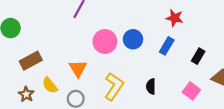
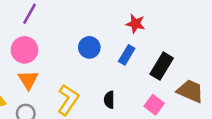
pink circle: (105, 42) -> (24, 50), moved
black rectangle: (198, 56) -> (162, 66), size x1.5

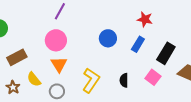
pink square: (154, 105) -> (153, 77), moved

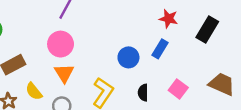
blue circle: (108, 38) -> (128, 57), moved
black rectangle: (166, 53) -> (207, 30), moved

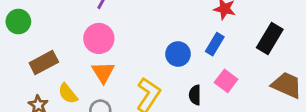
black rectangle: (207, 30) -> (270, 38), moved
pink square: (178, 89) -> (226, 81), moved

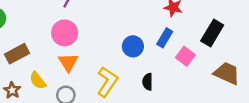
pink square: (226, 81) -> (185, 56), moved

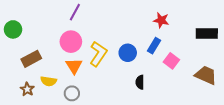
black rectangle: (212, 33) -> (207, 33), moved, turned 60
yellow semicircle: (38, 81) -> (49, 81), turned -42
yellow L-shape: (107, 82) -> (98, 54), moved

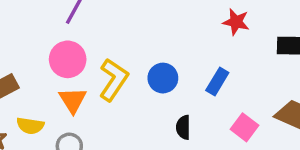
red star: (161, 20) -> (236, 22), moved
blue rectangle: (154, 46) -> (217, 81), moved
pink square: (171, 61) -> (245, 127), moved

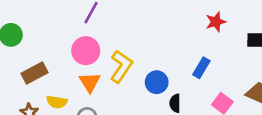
red star: (236, 22) -> (216, 22), turned -30
blue circle: (163, 78) -> (157, 82), moved

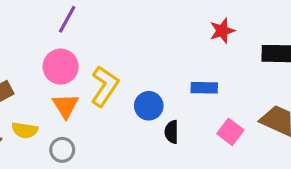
blue rectangle: (201, 68) -> (204, 88), turned 60

